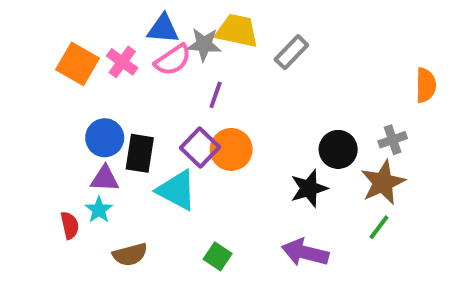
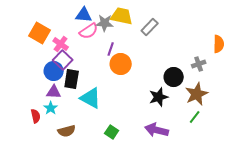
pink cross: (122, 62) -> (61, 44), moved
gray cross: (393, 140) -> (199, 64), moved
purple square: (200, 148) -> (63, 60), moved
orange circle: (231, 149) -> (121, 64), moved

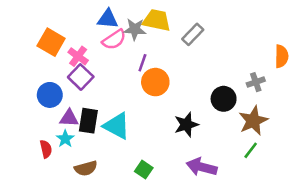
blue circle: (54, 71) -> (50, 95), moved
black rectangle: (72, 79) -> (88, 121), moved
black star: (159, 97) -> (186, 125), moved

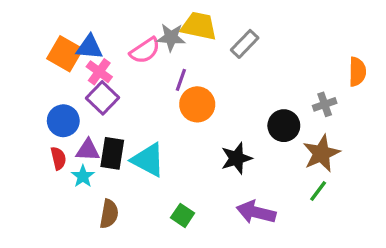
blue triangle: (108, 19) -> (89, 47), moved
red semicircle: (46, 149) -> (58, 158), moved
brown semicircle: (86, 168) -> (109, 214), turned -65

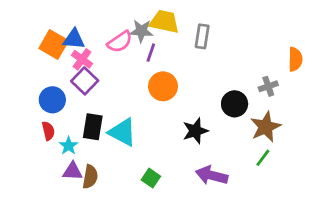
gray rectangle: (245, 44) -> (202, 36), turned -35
purple line: (181, 80) -> (151, 53), moved
purple triangle: (88, 150) -> (73, 171), moved

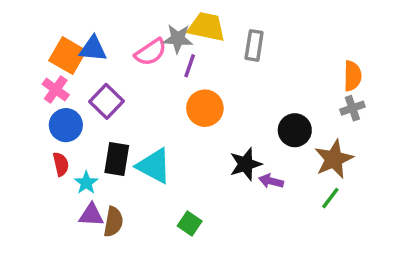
pink cross: (82, 59) -> (56, 89), moved
orange semicircle: (295, 59) -> (352, 76), moved
gray cross: (268, 86) -> (352, 108), moved
purple arrow: (212, 175) -> (271, 181), moved, size x0.6

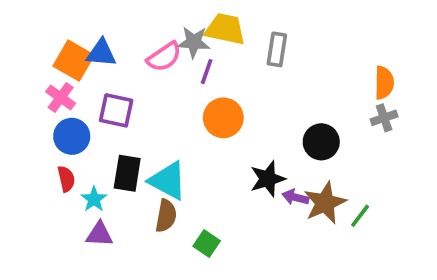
purple square: (107, 101) -> (116, 110), turned -32
brown star: (334, 159) -> (325, 203), moved
brown semicircle: (113, 222) -> (166, 216), moved

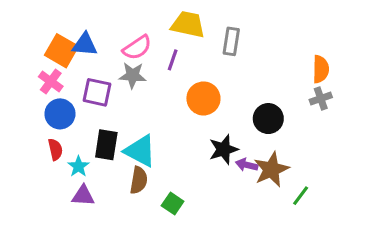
gray star: (194, 42) -> (132, 75), moved
orange circle: (223, 118) -> (203, 98), moved
green line: (360, 216) -> (301, 196), moved

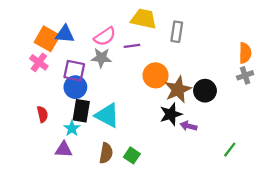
purple line: (173, 60) -> (132, 46), turned 63
blue circle: (60, 114) -> (75, 87), moved
cyan star: (78, 166) -> (72, 128), moved
brown star: (271, 169) -> (178, 90), moved
brown semicircle: (139, 180) -> (106, 153), moved

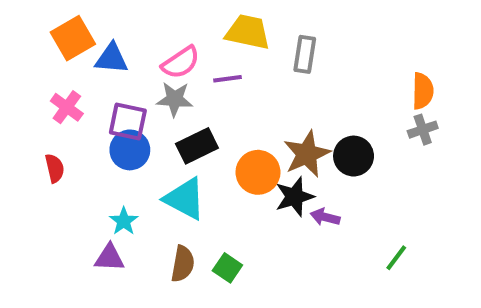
orange square: (47, 39) -> (73, 38), moved, turned 30
orange circle: (156, 75) -> (258, 172), moved
black rectangle: (81, 111) -> (197, 146), moved, turned 55
red semicircle: (42, 114) -> (55, 168), moved

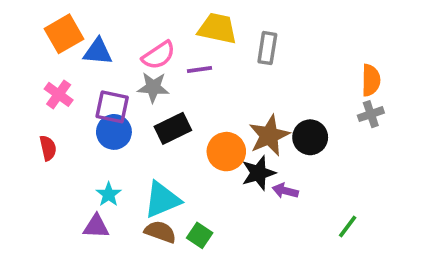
cyan triangle: (185, 199) -> (162, 200), moved, turned -51
brown semicircle: (183, 264) -> (160, 232), turned -80

